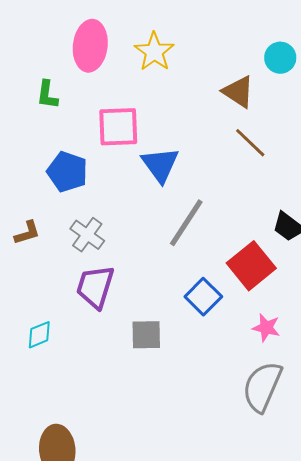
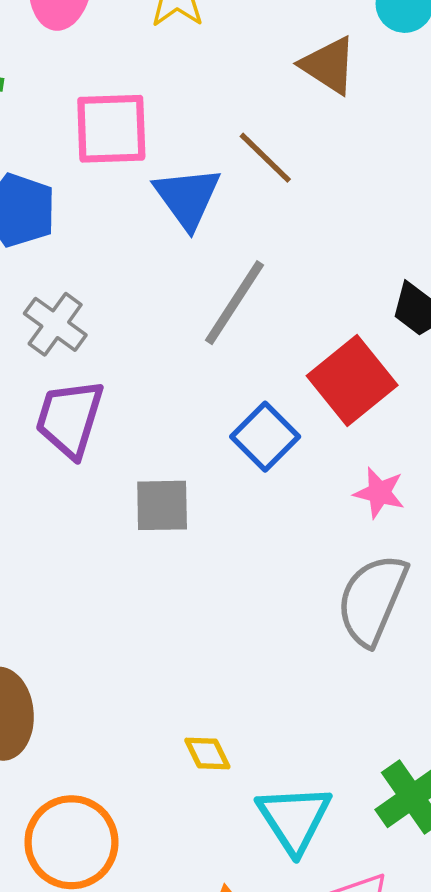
brown line: (250, 143) -> (265, 158), moved

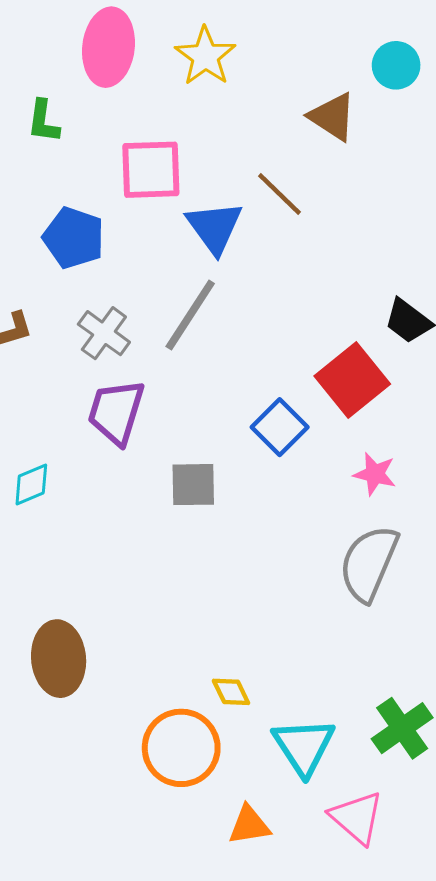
gray line: (234, 303) -> (190, 315), moved
orange circle: (71, 842) -> (181, 748), moved

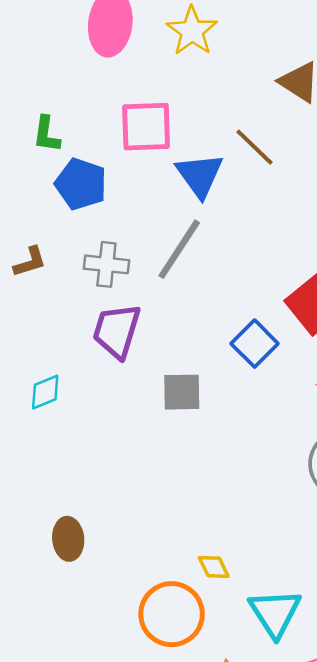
green L-shape: (43, 121) -> (46, 134), moved
gray cross: (104, 333) -> (106, 264), turned -30
brown ellipse: (59, 659) -> (68, 539), size x0.7

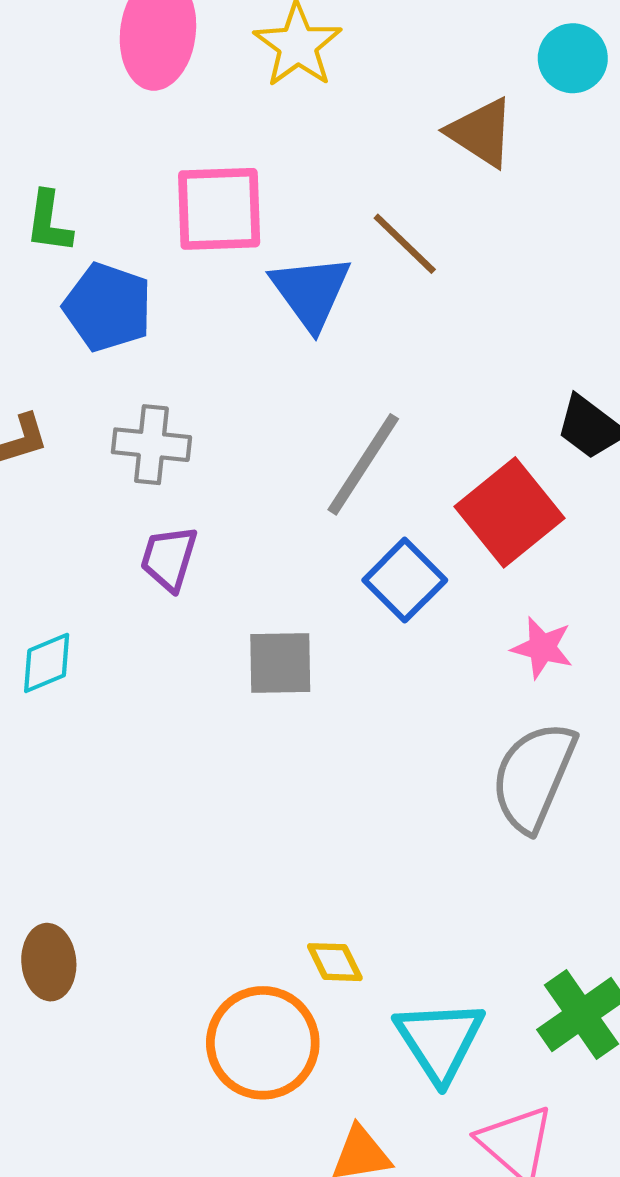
gray line: (179, 249) -> (363, 464), moved
purple trapezoid: (117, 331) -> (169, 558), size x0.7
brown ellipse: (68, 539) -> (49, 962), moved

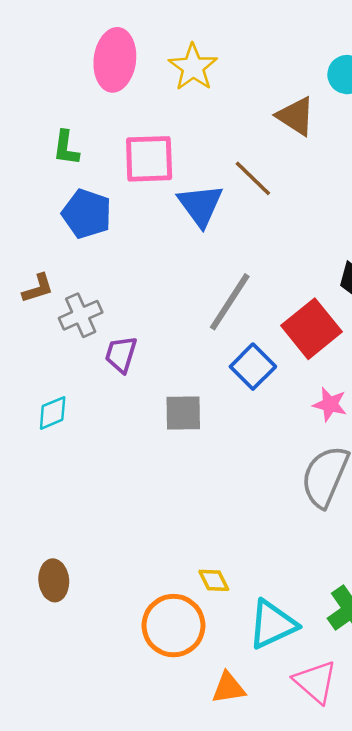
green L-shape: (49, 222) -> (66, 148), moved
gray cross: (151, 445) -> (81, 315), moved, turned -30
cyan triangle: (440, 1041) -> (272, 624), turned 38

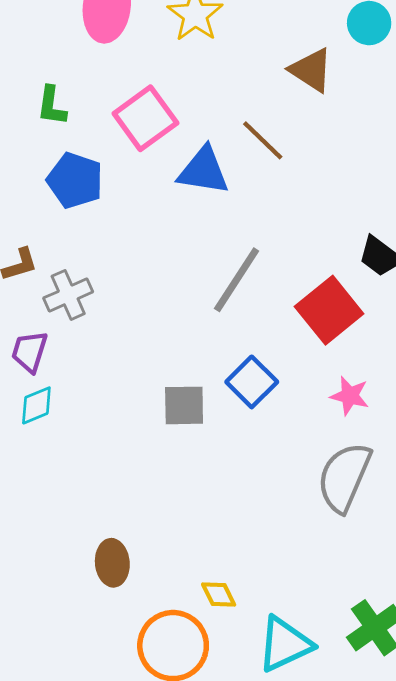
pink square: (149, 159) -> (145, 118), turned -34
blue triangle: (200, 205) -> (203, 171), turned -45
purple trapezoid: (121, 354) -> (29, 352), moved
blue square: (253, 367) -> (252, 382), moved
brown ellipse: (54, 580) -> (112, 563), moved

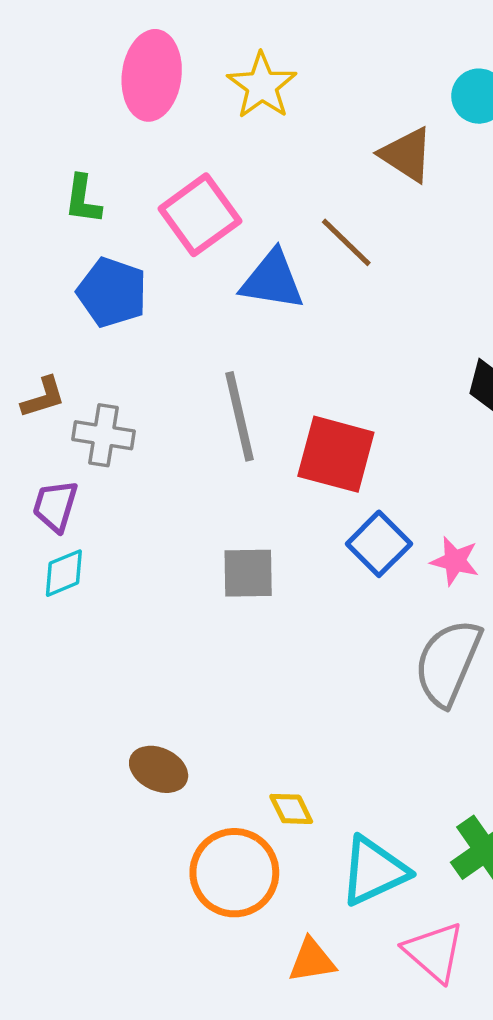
gray line: (237, 280) -> (240, 416), moved, turned -46
gray cross: (68, 295) -> (103, 435), turned 33
red square: (329, 310) -> (336, 454), moved, turned -36
blue square: (252, 382) -> (379, 544), moved
brown ellipse: (112, 563) -> (159, 769), turned -60

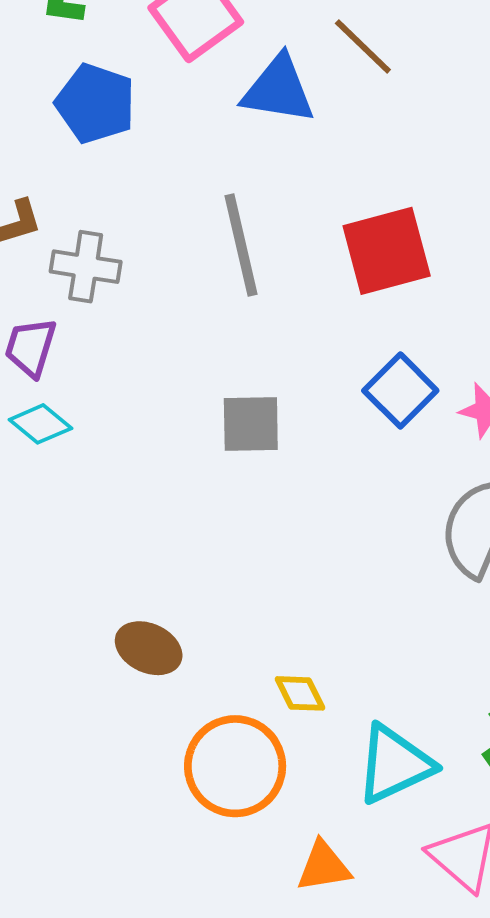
red square: (336, 454) -> (387, 251), moved, turned -30
cyan diamond: (64, 573) -> (40, 424), turned 62

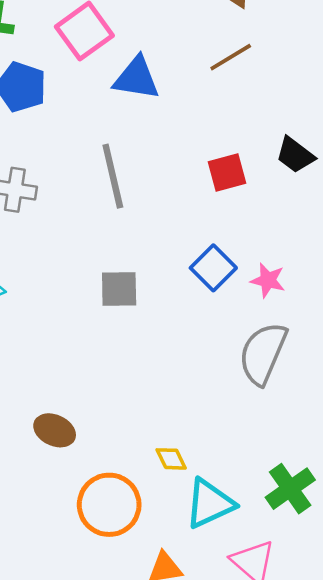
brown line: (363, 46) -> (231, 57), moved, turned -75
red square: (387, 251) -> (227, 172), moved, size x0.7
yellow diamond: (300, 693) -> (171, 459), moved

